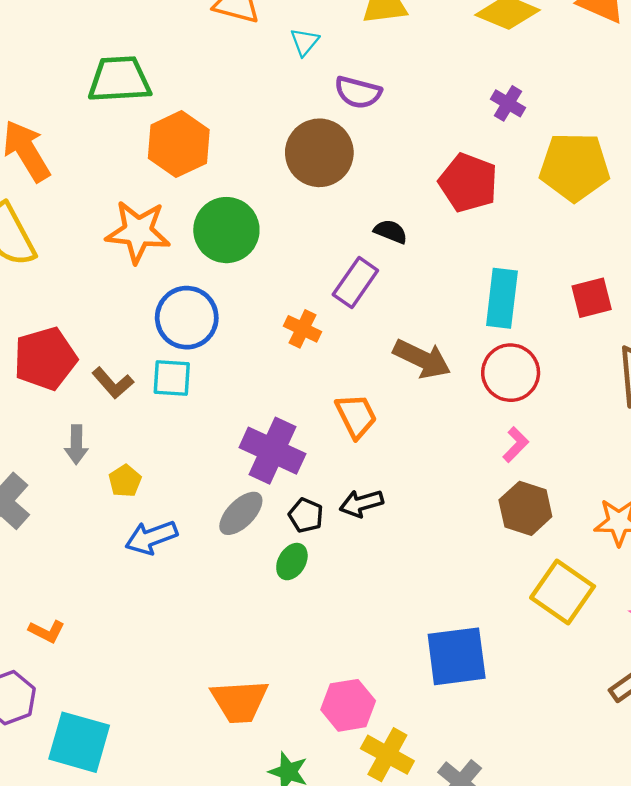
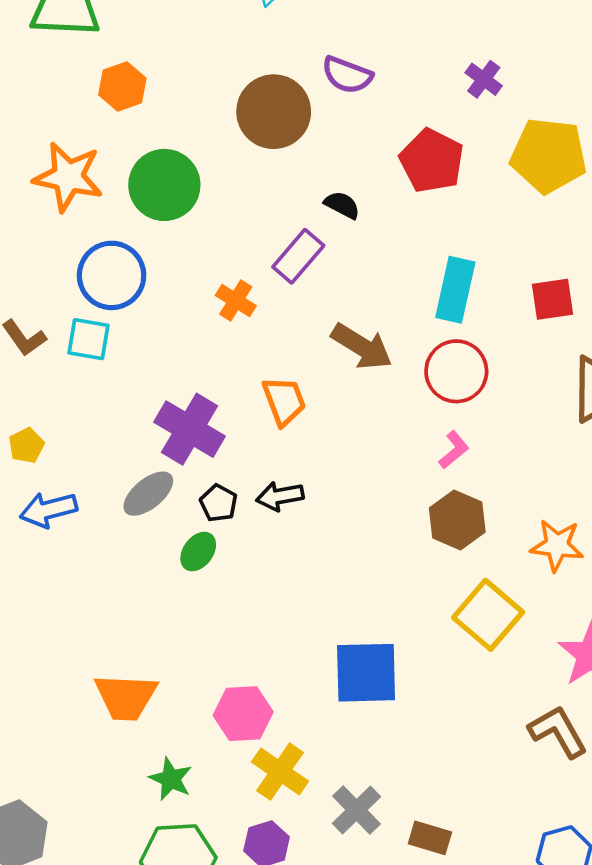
purple semicircle: (358, 92) -> (347, 75), moved
orange hexagon: (179, 144) -> (122, 86), size x0.7

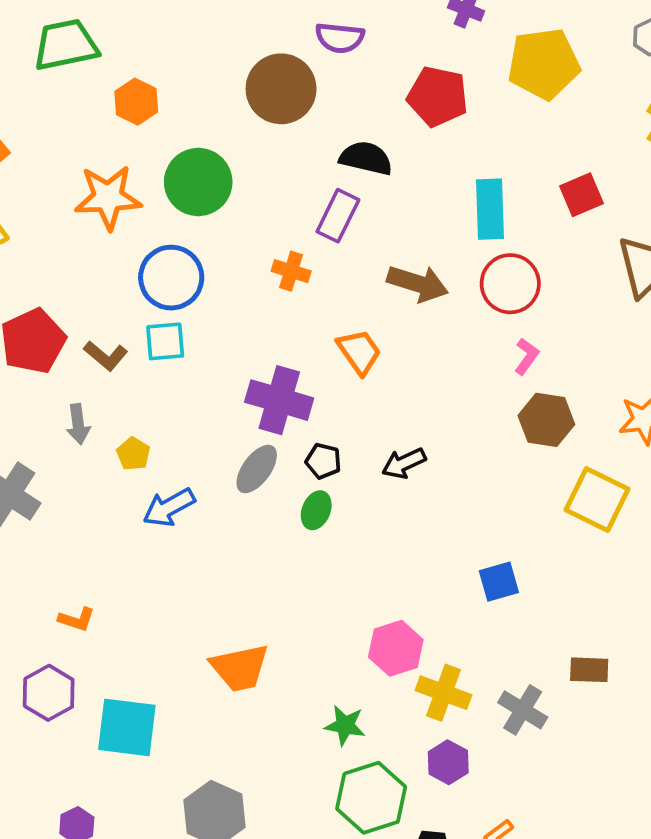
black semicircle: (342, 205) -> (366, 158), size x1.5
black arrow: (280, 496) -> (404, 463), moved
blue square: (366, 673) -> (499, 582), size x0.6
orange trapezoid: (126, 697) -> (240, 668), moved
brown rectangle: (430, 838) -> (589, 670), moved

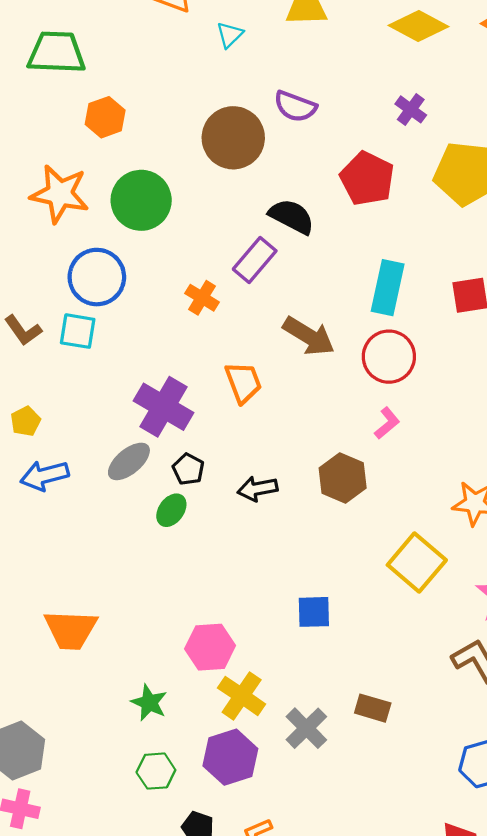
brown hexagon: (546, 420) -> (343, 478), moved
purple hexagon: (448, 762) -> (230, 757), size x1.4
green hexagon: (371, 798) -> (156, 771), size x0.6

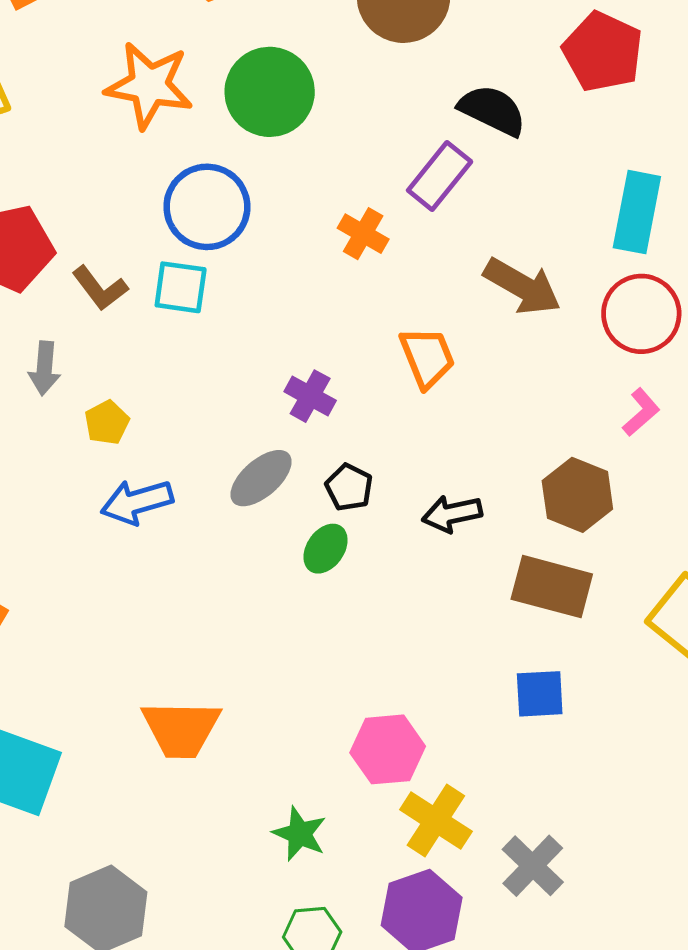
purple cross: (163, 407) -> (310, 396), size x0.6
brown rectangle: (373, 708) -> (552, 587), moved, size x1.5

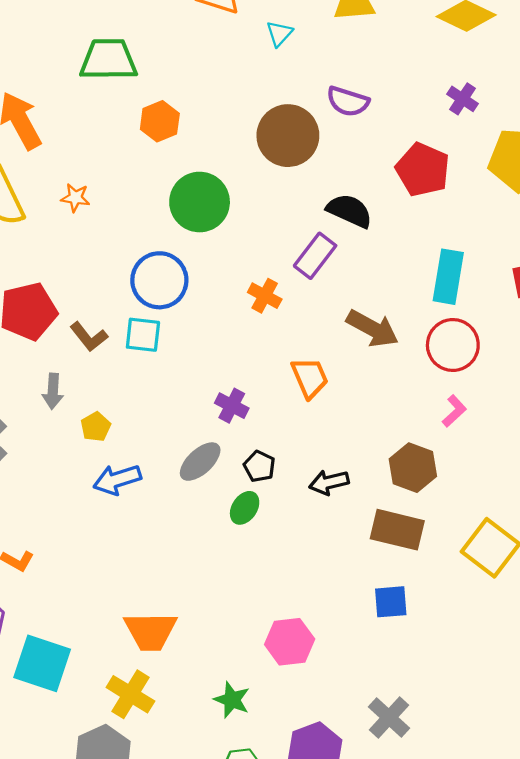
orange star: (149, 85) -> (75, 198), moved, size x0.5
yellow cross: (436, 820) -> (130, 694), moved

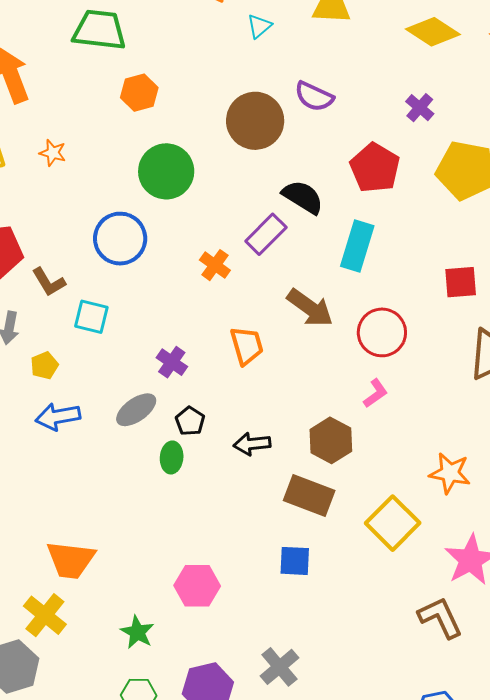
cyan rectangle: (448, 277) -> (357, 246), moved
cyan square: (143, 335) -> (91, 317), moved
green ellipse: (245, 508) -> (172, 457), turned -36

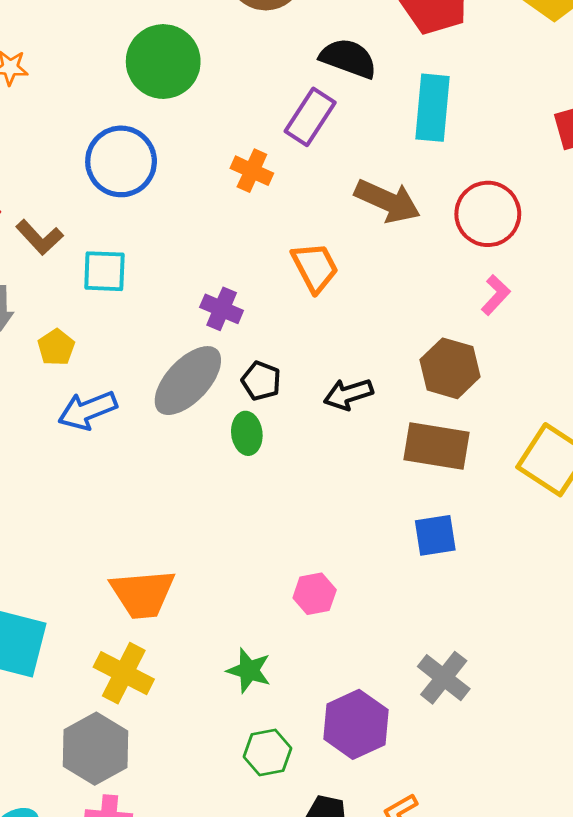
gray ellipse: (136, 410) -> (188, 381), size x1.4
pink hexagon: (197, 586) -> (315, 594), size x0.7

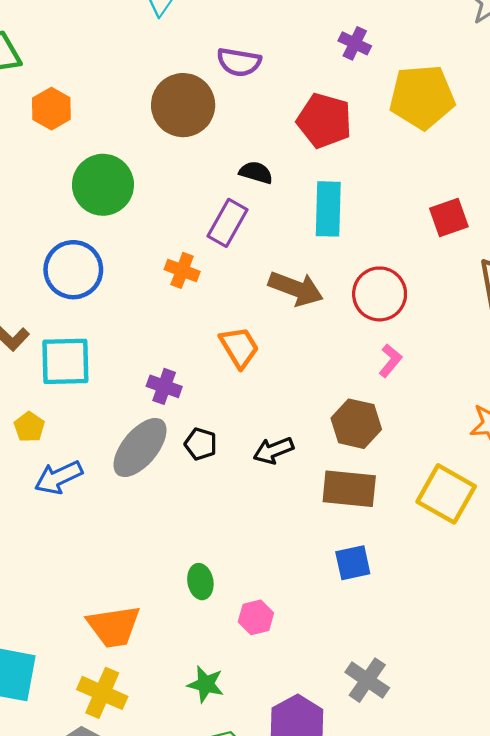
black semicircle: (348, 58) -> (256, 173), size x0.7
cyan square: (104, 271) -> (65, 361), size x1.4
green ellipse: (247, 433) -> (200, 582), moved

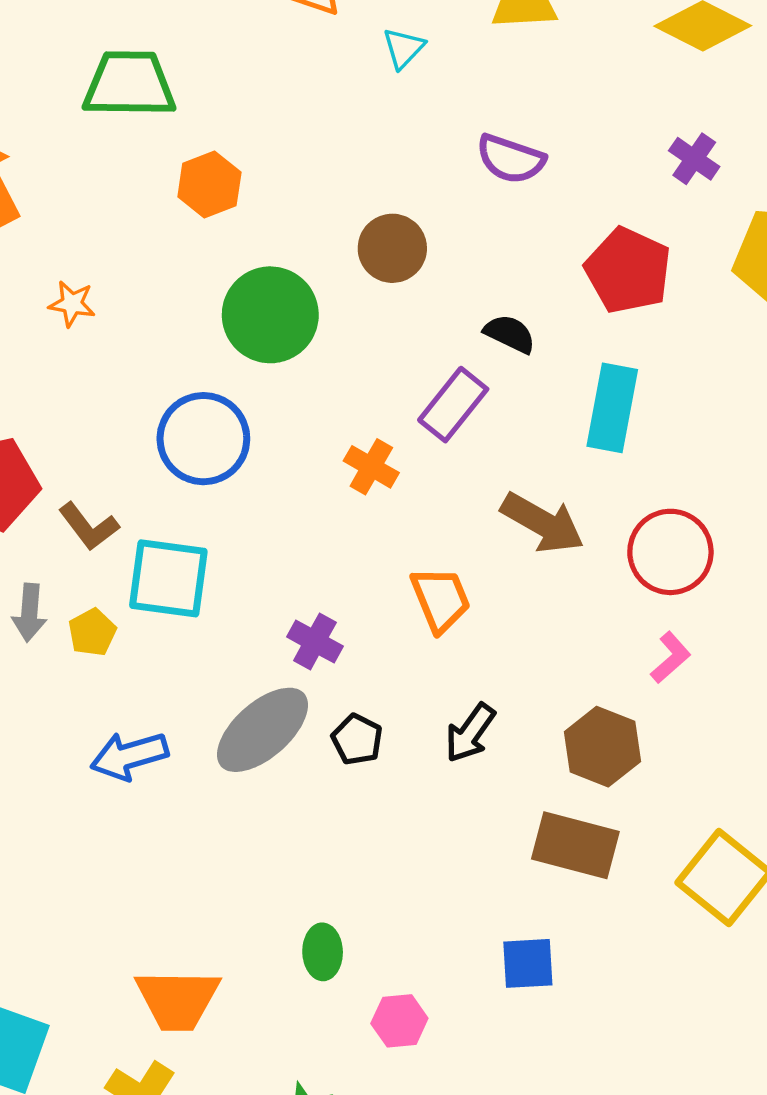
brown circle: (183, 105) -> (392, 248), moved, size x0.7
yellow pentagon: (29, 427) -> (92, 632), moved
black arrow: (273, 450) -> (470, 733), moved, turned -42
blue square: (353, 563) -> (528, 963), moved

